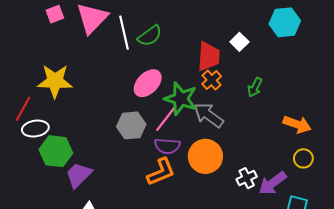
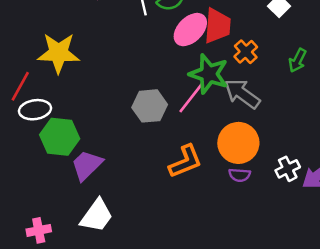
red trapezoid: (209, 56) -> (217, 26), moved
pink ellipse: (148, 83) -> (190, 30), moved
purple semicircle: (167, 146) -> (240, 175), moved, size x0.7

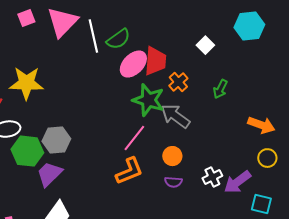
pink line: (192, 97) -> (134, 138), moved
gray hexagon: (150, 106) -> (56, 140), moved
orange circle: (238, 143) -> (172, 156), size x0.6

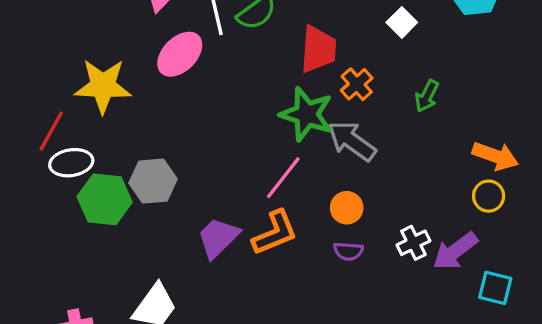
pink ellipse: (133, 64) -> (180, 54), moved
yellow circle: (267, 158) -> (489, 196), moved
purple trapezoid: (49, 174) -> (218, 238), moved

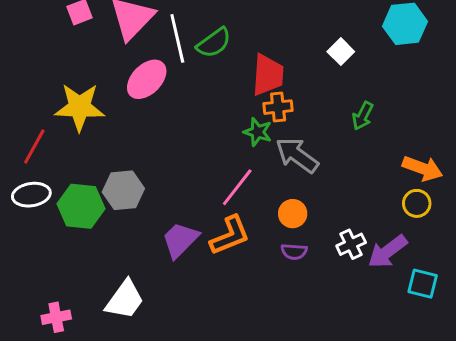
orange cross: (357, 84) -> (278, 107), moved, turned 36
green star: (307, 114) -> (258, 132), size x0.6
white ellipse: (71, 163) -> (31, 195), moved

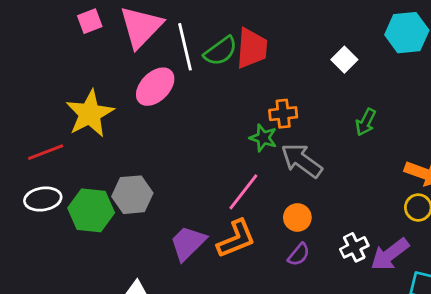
red trapezoid: (268, 75) -> (252, 48), moved
yellow star: (80, 107) -> (90, 114), turned -30
red line: (34, 146) -> (46, 152), turned 40
purple semicircle: (294, 252) -> (299, 254), turned -55

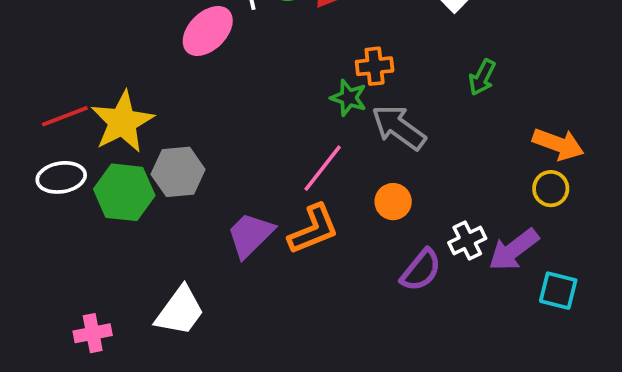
yellow star: (90, 114) -> (122, 122), moved
purple semicircle: (299, 254) -> (421, 270), moved, size x1.4

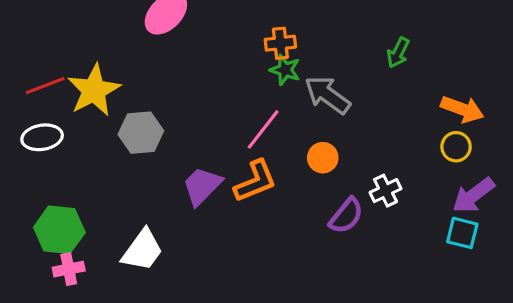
orange cross: (375, 66) -> (280, 43), moved
green hexagon: (124, 192) -> (59, 230), moved
purple arrow: (514, 250) -> (473, 195), moved

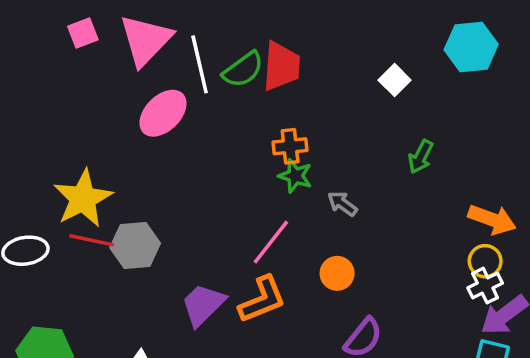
red line: (45, 86) -> (92, 240), moved, turned 33
gray arrow: (327, 95) -> (342, 204), size x0.6
white cross: (385, 191) -> (485, 286), moved

